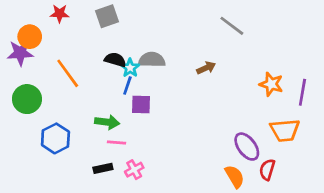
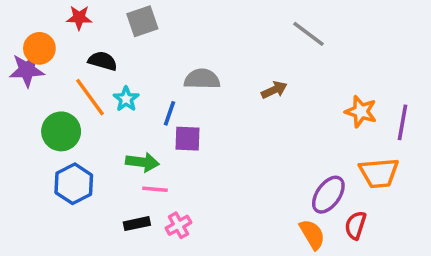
black semicircle: (115, 60) -> (103, 61), moved
cyan star: (130, 68) -> (126, 99), moved
green circle: (27, 99) -> (61, 131), moved
purple ellipse: (247, 147) -> (328, 195), turned 72

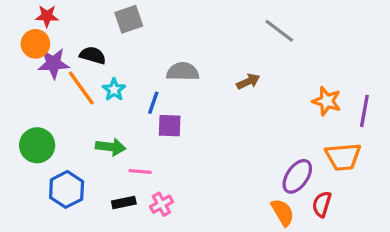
red star: (79, 18) -> (47, 16), moved
purple star: (27, 70) -> (53, 63), moved
green circle: (61, 131) -> (37, 145), moved
green arrow: (142, 162) -> (111, 147), moved
blue hexagon: (74, 184) -> (67, 189), moved

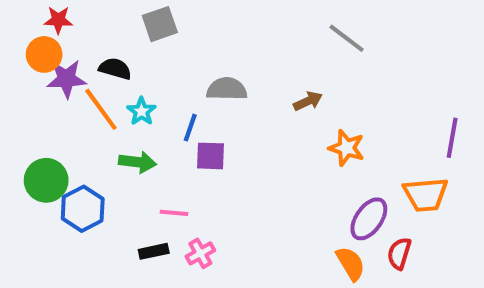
orange star: (327, 101) -> (347, 148), moved
green arrow: (111, 147) -> (137, 162), moved
blue hexagon: (67, 189) -> (83, 209), moved

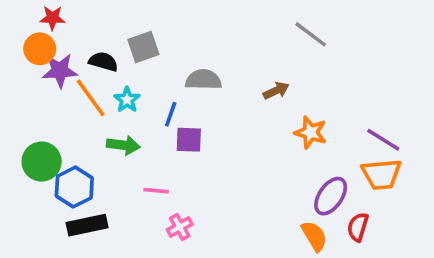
gray square: (160, 24) -> (143, 47), moved
purple line: (452, 138) -> (383, 140), moved, turned -68
black rectangle: (154, 251) -> (87, 225), moved, size x1.5

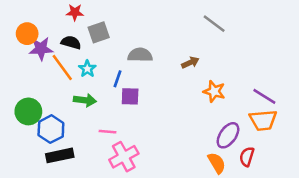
red star: (52, 18) -> (75, 12), moved
pink cross: (180, 227) -> (124, 157), size x1.6

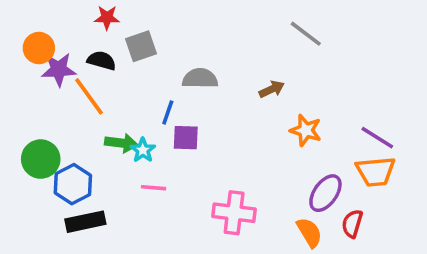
cyan star: (87, 69) -> (143, 150), moved
pink cross: (124, 157) -> (234, 213), moved, turned 36

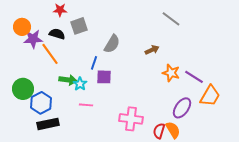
gray semicircle: (200, 78) -> (112, 44), turned 120
purple line: (377, 138) -> (194, 77), moved
orange trapezoid: (376, 172) -> (210, 96), turned -55
red semicircle: (352, 224) -> (159, 131), moved

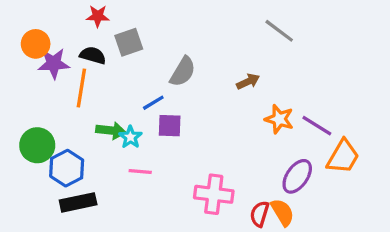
orange line: (50, 54) -> (81, 88), turned 45
blue line: (94, 63) -> (153, 103), turned 40

